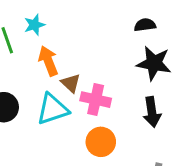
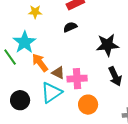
cyan star: (34, 25) -> (25, 42), size x1.6
black semicircle: (145, 25) -> (70, 27), moved

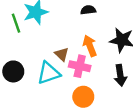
orange arrow: (40, 63) -> (90, 46), moved

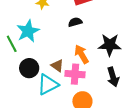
black circle: (13, 71) -> (29, 68), moved

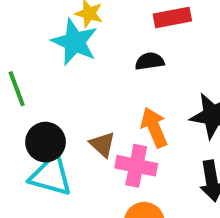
cyan star: (28, 31) -> (75, 42), moved, turned -30
cyan triangle: (48, 85) -> (51, 176), moved, turned 35

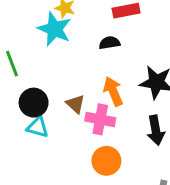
cyan triangle: (51, 176) -> (38, 127), size x0.7

